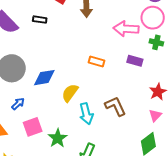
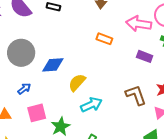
orange rectangle: (97, 62) -> (104, 39), moved
brown L-shape: (115, 106) -> (136, 95), moved
cyan arrow: (86, 114) -> (91, 105), turned -105

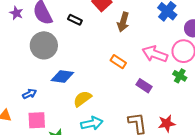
gray circle: (21, 53) -> (44, 45), moved
purple rectangle: (145, 56) -> (144, 86), moved

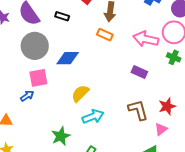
orange rectangle: (118, 62) -> (105, 35), moved
blue diamond: (62, 77) -> (68, 58), moved
pink square: (37, 120) -> (38, 78), moved

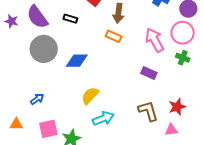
pink arrow: (146, 39) -> (155, 40), turned 50
pink square: (38, 78) -> (48, 129), moved
pink triangle: (161, 129) -> (171, 130), turned 32

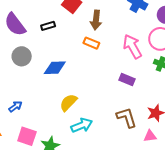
black rectangle: (70, 19) -> (48, 26), turned -32
gray circle: (44, 49) -> (22, 56), size x0.7
pink square: (48, 129) -> (27, 136), turned 30

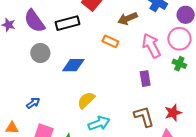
brown arrow: (96, 20) -> (128, 18), moved, turned 60
black rectangle: (48, 26) -> (68, 23), size x1.6
purple rectangle: (127, 79) -> (145, 79), turned 56

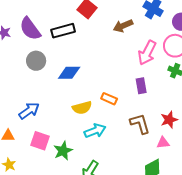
orange rectangle: (110, 41) -> (109, 99), moved
pink arrow: (151, 46) -> (147, 53), turned -125
yellow semicircle: (86, 100) -> (82, 108), turned -150
blue arrow: (33, 103) -> (29, 111), size x1.5

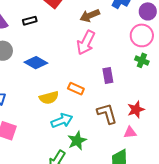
black rectangle: (63, 31) -> (30, 21), size x0.6
pink arrow: (147, 53) -> (86, 43), moved
blue diamond: (69, 73) -> (36, 63), turned 30
green star: (63, 151) -> (77, 141), moved

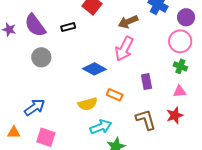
blue diamond: (36, 63) -> (94, 69), moved
pink triangle: (130, 133) -> (180, 91), moved

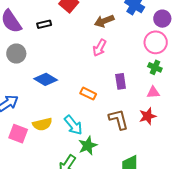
pink arrow: (124, 49) -> (99, 48), size x0.7
blue diamond: (94, 69) -> (46, 79), moved
yellow semicircle: (88, 104) -> (42, 124), moved
cyan arrow: (101, 127) -> (73, 125), turned 70

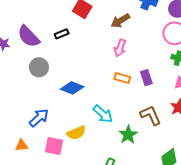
orange rectangle: (88, 94) -> (122, 78), moved
cyan arrow: (73, 125) -> (103, 114), moved
green star: (88, 146) -> (128, 135), moved

